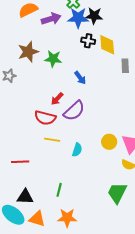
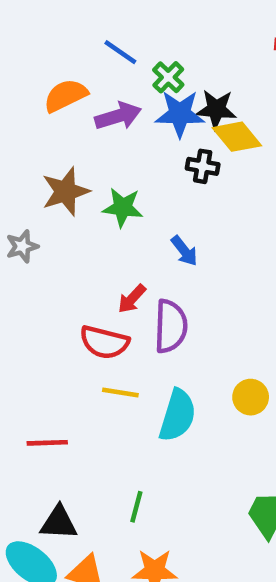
yellow diamond: (107, 45) -> (237, 137), moved, turned -35
purple semicircle: (74, 111) -> (171, 326), turned -45
cyan semicircle: (77, 150) -> (177, 415), size x1.6

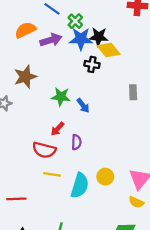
green star: (123, 207) -> (61, 97), moved
purple semicircle: (171, 326) -> (76, 142), size x0.6
yellow circle: (251, 397) -> (105, 177), moved

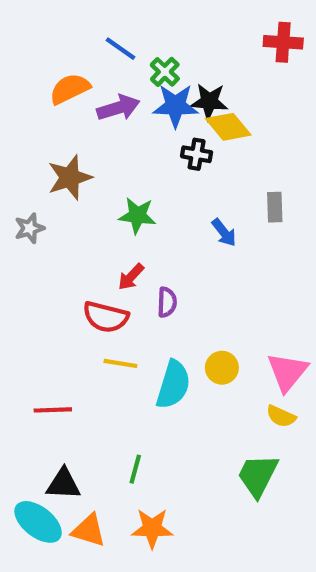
blue arrow: (83, 106) -> (224, 232), moved

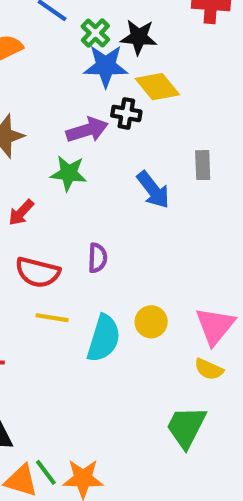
black star: (209, 101) -> (139, 37), moved
purple arrow: (118, 108) -> (87, 130), moved
blue arrow: (224, 232) -> (153, 190), size x1.4
red arrow: (131, 277) -> (21, 212), moved
green line: (135, 469) -> (46, 472), moved, turned -52

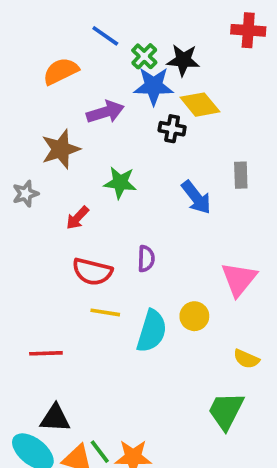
purple arrow: (87, 130) -> (105, 112), moved
pink triangle: (215, 326) -> (239, 279), moved

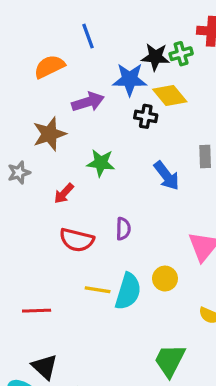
blue line: (105, 36) -> (88, 36), turned 35
green cross: (144, 56) -> (181, 54), moved, turned 30
yellow line: (105, 312) -> (98, 290), moved
green trapezoid: (226, 411) -> (170, 360), moved
black triangle: (55, 418) -> (45, 367), turned 40

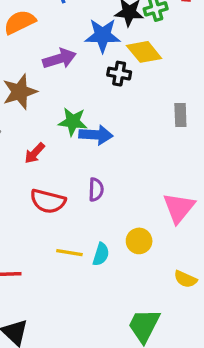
blue arrow: (167, 176) -> (96, 135), moved, turned -48
cyan semicircle: (128, 291) -> (101, 254), size x0.6

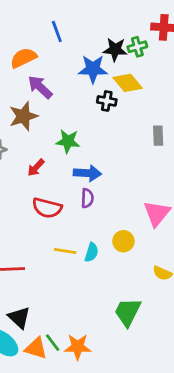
purple arrow: (59, 59) -> (40, 87), moved, turned -120
blue arrow: (96, 135) -> (87, 173), moved

